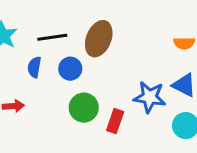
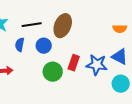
red rectangle: (115, 121) -> (74, 63), moved

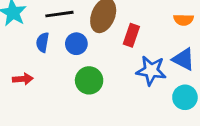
red rectangle: (74, 63) -> (131, 35), moved

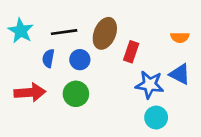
red arrow: (23, 79) -> (30, 93), size x1.6
green circle: (89, 80) -> (76, 94), moved
cyan circle: (185, 97) -> (156, 118), moved

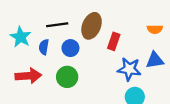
cyan star: (21, 31) -> (21, 37), moved
blue triangle: (180, 74) -> (155, 60), turned -36

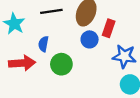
blue semicircle: (44, 47) -> (43, 44), moved
blue circle: (70, 48) -> (90, 39), moved

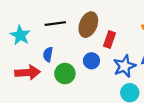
blue circle: (90, 39) -> (91, 61), moved
blue star: (124, 56) -> (124, 66), turned -30

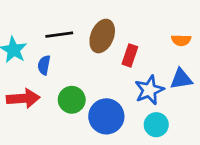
blue semicircle: (48, 54) -> (44, 65), moved
blue circle: (91, 61) -> (106, 116), moved, size x1.6

